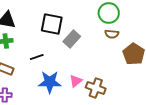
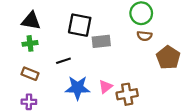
gray rectangle: (72, 39) -> (101, 41), turned 42
brown cross: (96, 88) -> (127, 94), turned -30

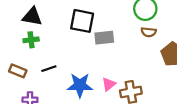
black line: (63, 61) -> (49, 69), moved
brown rectangle: (30, 74) -> (18, 71), moved

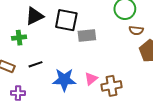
black triangle: (32, 17) -> (34, 16), moved, turned -36
brown semicircle: (149, 32) -> (136, 30), moved

